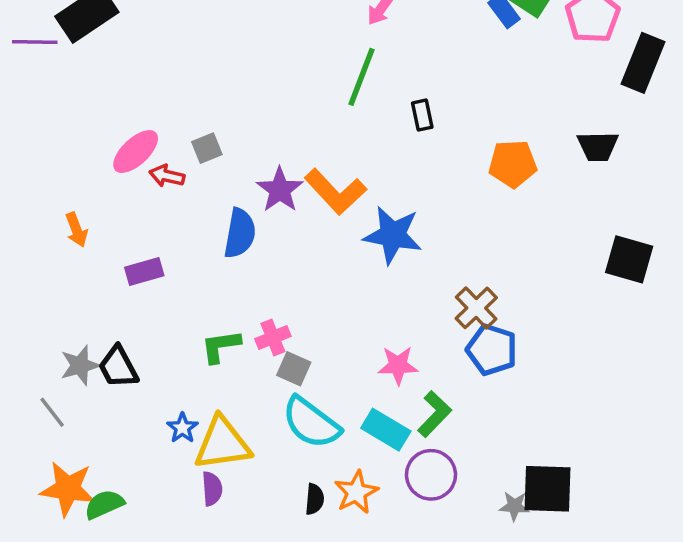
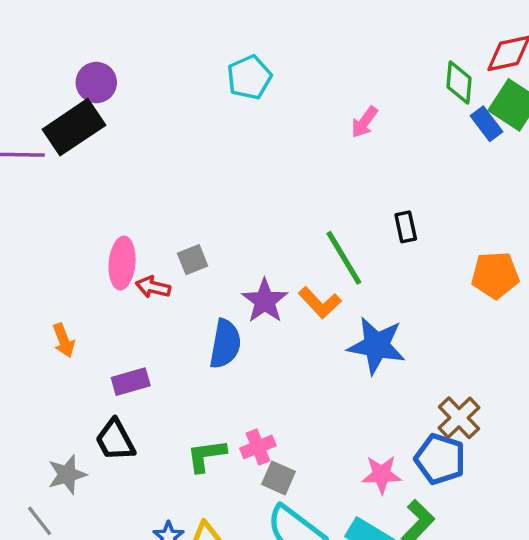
green line: (361, 77) -> (344, 258), moved, turned -52
pink ellipse: (136, 152) -> (122, 263), turned -42
orange L-shape: (335, 192) -> (320, 303), size x0.7
blue pentagon: (492, 350) -> (440, 459), moved
black trapezoid: (118, 367) -> (115, 440), moved

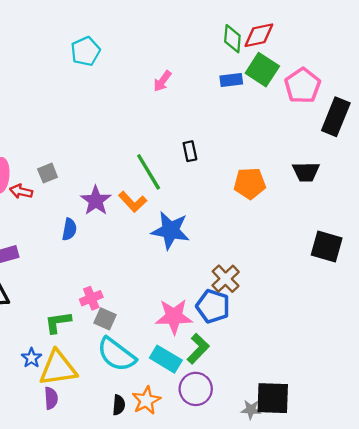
green diamond: (459, 83) -> (232, 39), moved
blue rectangle: (487, 124) -> (231, 80), moved, turned -60
blue semicircle: (225, 344) -> (69, 229), size x0.7
green L-shape: (206, 456) -> (58, 322), moved
pink star: (382, 474) -> (174, 317), size x1.4

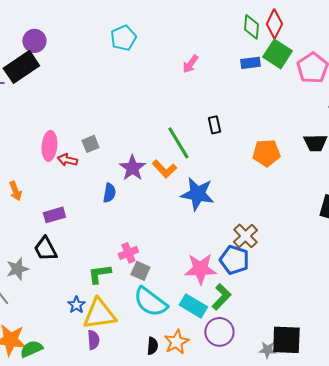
red diamond: (259, 35) -> (274, 24), turned -52

